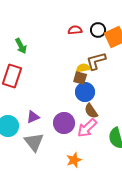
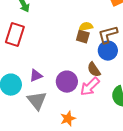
brown L-shape: (96, 61) -> (108, 35), moved
blue circle: (85, 92) -> (108, 51), moved
orange star: (74, 160) -> (68, 119), moved

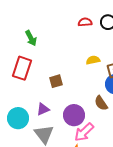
brown square: (83, 37) -> (56, 81), moved, turned -32
pink arrow: (90, 87) -> (84, 132), moved

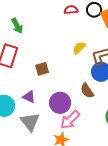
yellow semicircle: (93, 60) -> (79, 48), turned -32
purple triangle: (43, 109) -> (29, 97), turned 48

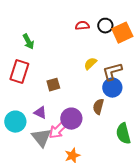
brown semicircle: (87, 91) -> (98, 107), turned 49
pink arrow: (70, 120) -> (58, 130), moved

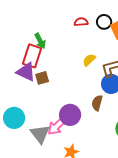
green arrow: (28, 42) -> (40, 41), moved
red rectangle: (19, 72) -> (32, 56), moved
brown square: (53, 85) -> (42, 78), moved
purple triangle: (40, 113) -> (26, 72), moved, size x1.5

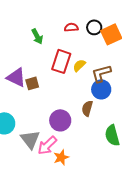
green arrow: (40, 41) -> (37, 36), moved
red rectangle: (32, 56) -> (61, 61), moved
pink arrow: (57, 126) -> (47, 145), moved

